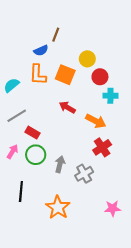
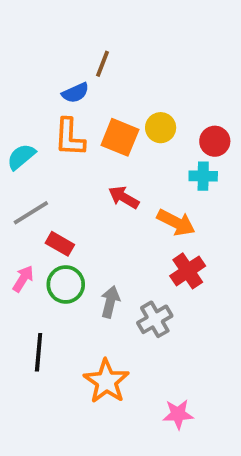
yellow circle: (87, 59) -> (161, 128), moved
red circle: (100, 77) -> (215, 141), moved
pink star: (113, 208) -> (178, 414), moved

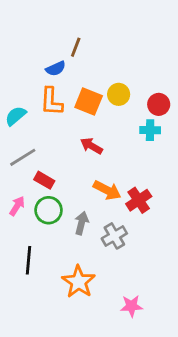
orange arrow: (176, 223) -> (107, 190), moved

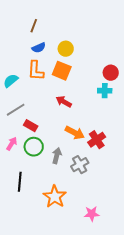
brown line: (76, 47) -> (34, 26), moved
yellow circle: (119, 94) -> (66, 49), moved

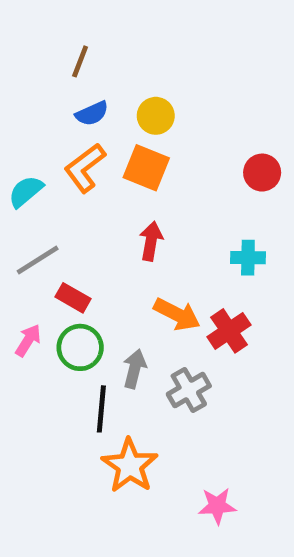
orange L-shape: (36, 71) -> (85, 168), turned 50
cyan cross: (105, 91) -> (248, 258), moved
red arrow: (64, 102) -> (151, 241), turned 70
black line: (20, 182) -> (101, 409), moved

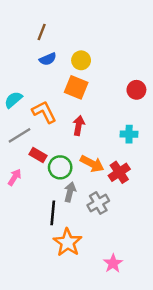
orange L-shape: (85, 168) -> (44, 112), moved, turned 100
green circle: (80, 347) -> (60, 167), moved
pink star: (217, 506) -> (113, 263), turned -30

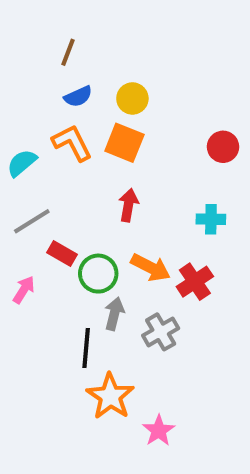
orange L-shape: (44, 112) -> (72, 143), moved
pink star: (113, 263) -> (159, 431), moved

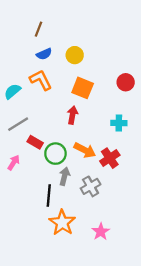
orange square: (124, 143) -> (83, 88), moved
pink star: (159, 431) -> (101, 232), moved

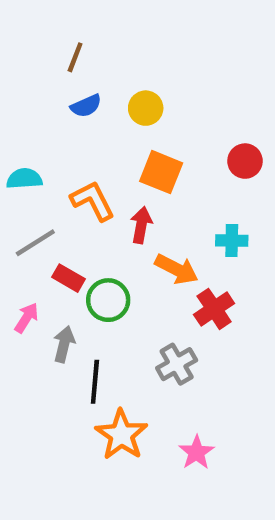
orange L-shape: (41, 80) -> (93, 201), moved
cyan semicircle: (12, 91) -> (24, 179), turned 36
orange arrow: (85, 150) -> (177, 269), moved
gray arrow: (65, 176) -> (64, 344), moved

